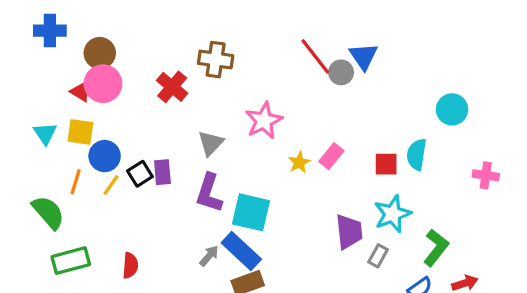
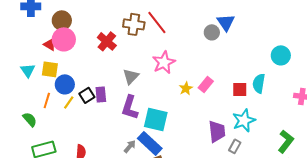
red line: (315, 56) -> (157, 22), moved
green semicircle: (48, 212) -> (30, 119), size x0.7
green L-shape: (436, 248) -> (286, 141), moved

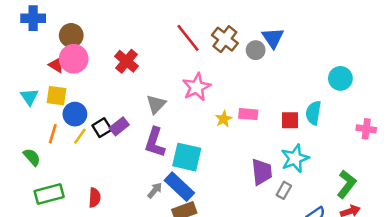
brown cross: (134, 24) -> (225, 39), moved, turned 30
pink rectangle: (206, 84) -> (248, 114), turned 56
purple rectangle: (101, 94) -> (119, 126), turned 56

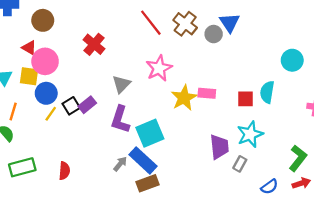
pink circle: (74, 59) -> (45, 61), moved
yellow star: (224, 119) -> (184, 98), size x1.6
orange line: (53, 134) -> (13, 111), moved
cyan square: (187, 157) -> (150, 133), turned -36

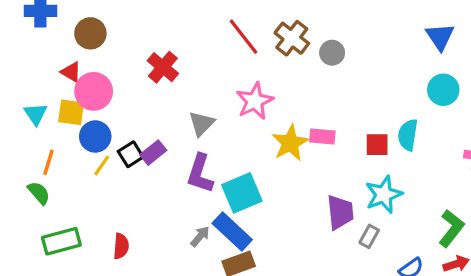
blue triangle: (230, 23) -> (440, 37), moved

